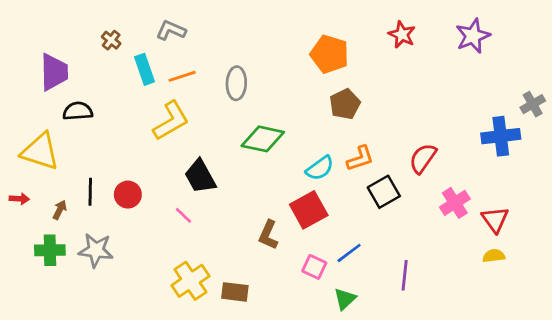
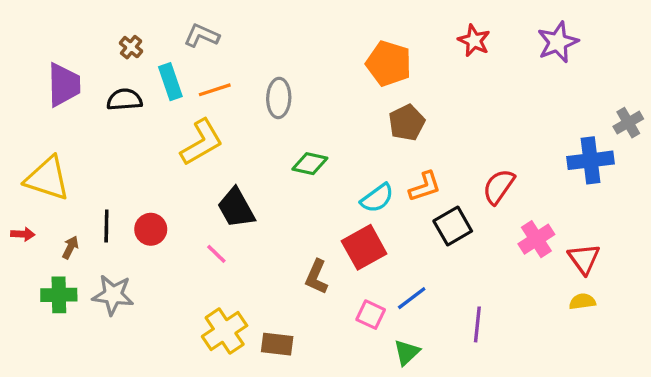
black semicircle: (78, 111) -> (124, 100), moved
green diamond: (263, 139) -> (310, 164), size x0.7

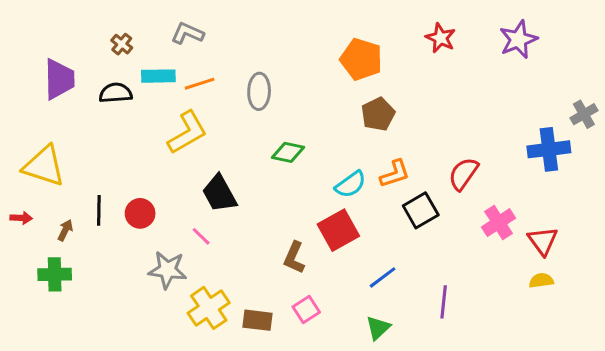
cyan rectangle: (170, 82) -> (158, 76), turned -72
gray star: (113, 295) -> (168, 270), moved
pink square: (371, 315) -> (306, 309), moved, turned 32

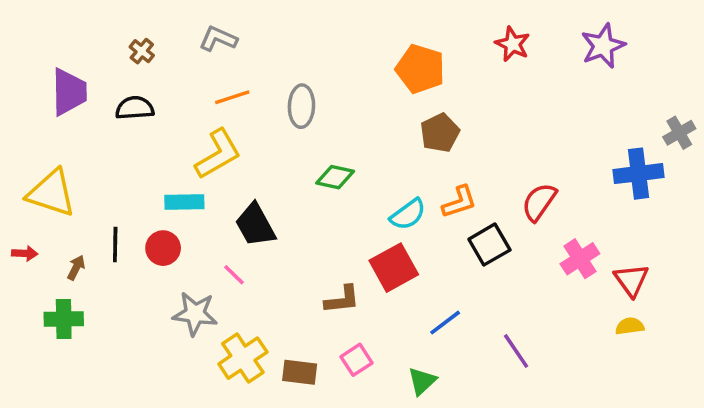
cyan rectangle: (158, 76) -> (184, 202), moved
brown L-shape: (294, 258) -> (342, 300), turned -120
purple line: (444, 302) -> (516, 351), turned -40
green triangle: (378, 328) -> (422, 381), moved

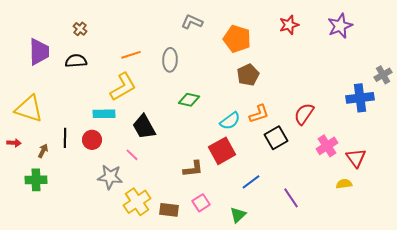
gray L-shape: (218, 39) -> (192, 22), moved
red star: (513, 44) -> (289, 25), turned 30
yellow semicircle: (630, 326) -> (344, 184), moved

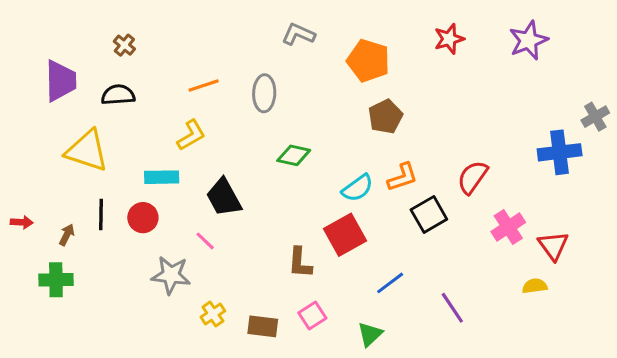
yellow L-shape: (123, 87) -> (191, 135), size x0.7
yellow triangle: (29, 109) -> (87, 151), moved
brown L-shape: (193, 169) -> (300, 263), turned 100
yellow cross: (137, 202) -> (213, 314), size x0.6

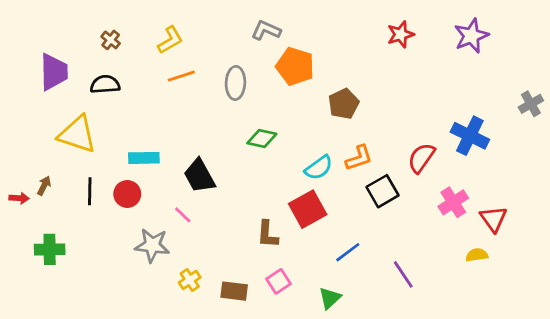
orange pentagon: (368, 61) -> (295, 66), moved
yellow L-shape: (191, 135) -> (170, 40), moved
blue cross: (560, 152) -> (470, 136), moved, turned 33
brown arrow: (67, 235) -> (44, 186), moved

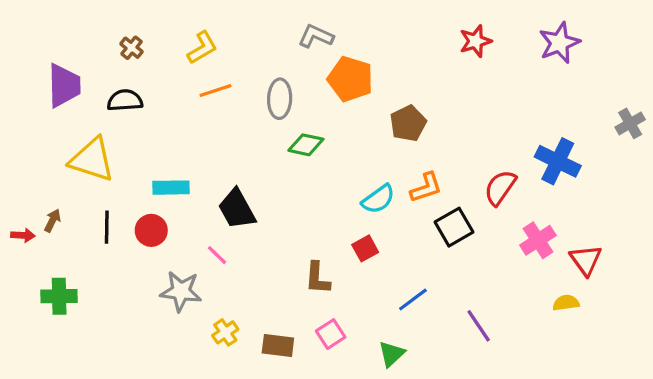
green diamond: (262, 138) -> (306, 145), moved
red square: (308, 209) -> (365, 248), size x0.6

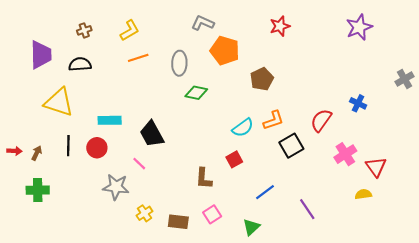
red star: (475, 41) -> (280, 26), moved
brown cross: (131, 48) -> (84, 30), turned 32
blue cross: (558, 161) -> (358, 103), size x0.6
brown arrow: (52, 221) -> (37, 153), moved

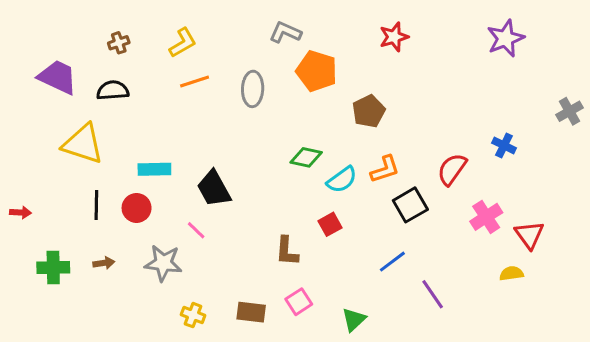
purple trapezoid: (41, 55) -> (58, 77), turned -64
green diamond: (196, 93) -> (306, 157), moved
brown arrow: (37, 153) -> (104, 263), moved, turned 56
blue line: (265, 192) -> (392, 262), moved
yellow cross: (144, 213) -> (193, 315), moved, turned -35

